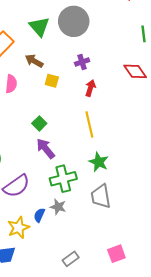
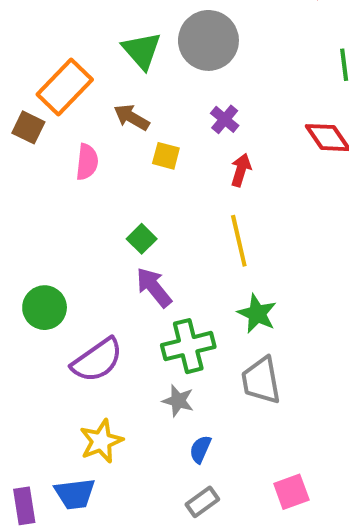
purple cross: (82, 62) -> (225, 119), turned -32
blue semicircle: (39, 215) -> (200, 449), moved

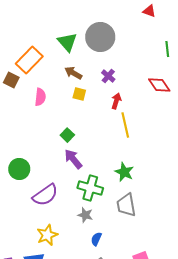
brown arrow: (132, 117) -> (73, 73), moved
yellow line: (239, 241) -> (125, 125), moved
green cross: (188, 346) -> (90, 188), turned 30

